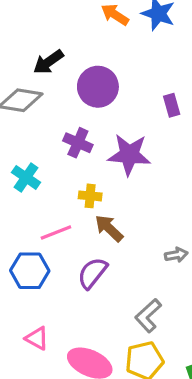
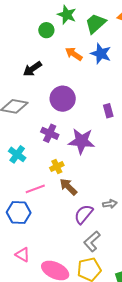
black arrow: (48, 62) -> (32, 69), moved
yellow cross: (90, 196) -> (57, 166), turned -32
purple semicircle: (92, 273) -> (84, 214), moved

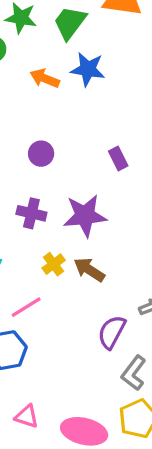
purple circle: (63, 99) -> (41, 154), size x0.6
brown arrow: (68, 187) -> (89, 270), moved

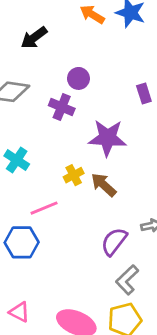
purple cross: (31, 213) -> (62, 107), moved
pink triangle: (27, 416) -> (19, 312), moved

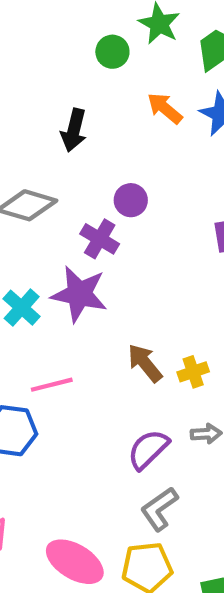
black arrow: (34, 38) -> (74, 130), turned -48
purple star: (107, 138) -> (79, 294), moved
yellow cross: (74, 175) -> (193, 372), moved

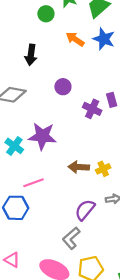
purple cross: (100, 239) -> (92, 109), moved
brown arrow: (145, 363) -> (79, 167), turned -42
gray L-shape: (159, 509) -> (71, 238), moved

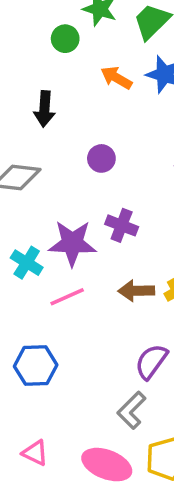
purple cross: (92, 109) -> (122, 225), moved
pink line: (33, 183) -> (67, 297), moved

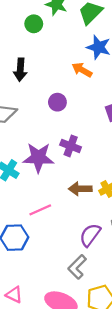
orange arrow: (116, 78) -> (82, 70), moved
pink line: (67, 297) -> (40, 210), moved

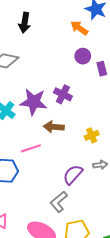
purple circle: (57, 102) -> (83, 56), moved
brown arrow: (80, 189) -> (54, 127), moved

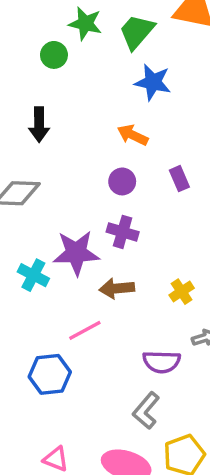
orange arrow: (79, 28) -> (133, 135), moved
purple circle: (83, 56) -> (122, 181), moved
purple semicircle: (73, 175) -> (162, 362), turned -120

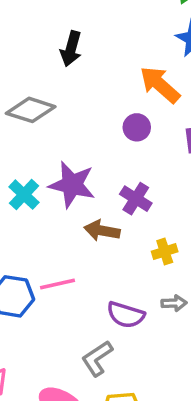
orange arrow: (133, 135) -> (160, 85), size x1.4
purple cross: (123, 232) -> (136, 199), moved
pink line: (85, 330) -> (58, 284), moved

